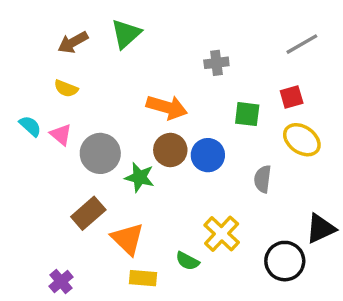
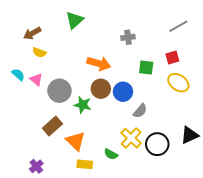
brown arrow: (73, 42) -> (32, 33), moved
gray semicircle: (263, 179) -> (140, 111), moved, turned -147
black circle: (285, 261) -> (157, 144), moved

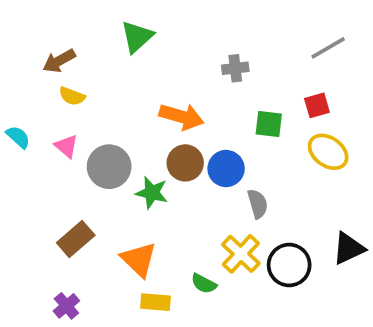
cyan semicircle: (18, 75) -> (18, 137), moved
gray semicircle: (140, 111) -> (258, 204), turned -56
brown rectangle: (52, 126) -> (76, 239), moved

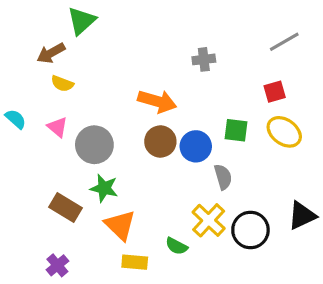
green triangle: (137, 37) -> (82, 21), moved
green square: (269, 124) -> (236, 130), moved
green star: (152, 193) -> (104, 188), moved
brown rectangle: (76, 239) -> (65, 207), turned 72

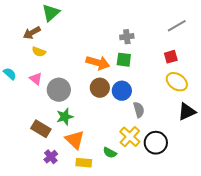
green square: (236, 130) -> (124, 60), moved
green star: (104, 188) -> (65, 117), turned -30
black triangle: (302, 216) -> (187, 112), moved
purple cross: (57, 265) -> (51, 157), moved

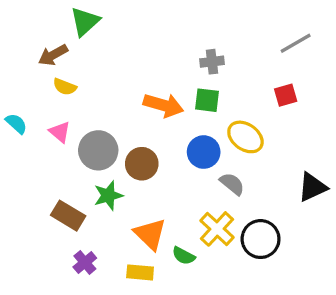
yellow ellipse: (177, 82) -> (245, 137), moved
brown circle: (100, 88) -> (142, 164), moved
gray semicircle: (139, 110) -> (232, 184), turned -35
orange triangle: (75, 140) -> (150, 234), moved

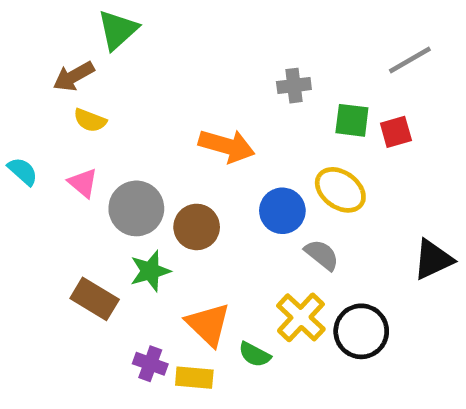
green square: (207, 100) -> (352, 120), moved
purple cross: (85, 262) -> (150, 364), moved, turned -30

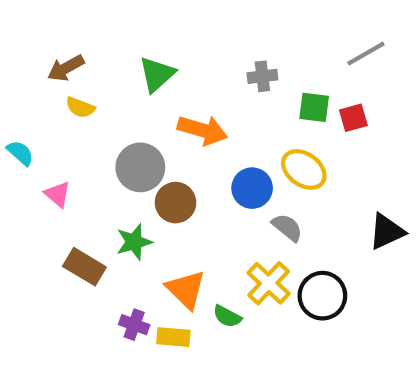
green triangle: (118, 30) -> (157, 74), moved
pink triangle: (83, 183) -> (58, 194), moved
gray circle: (136, 208) -> (140, 167), moved

